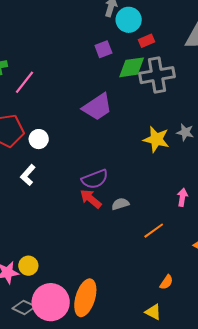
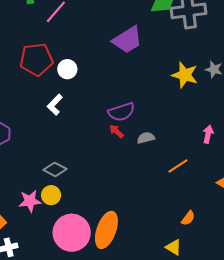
red arrow: (91, 199) -> (116, 131), size x0.7
gray diamond: (24, 307) -> (55, 169), moved

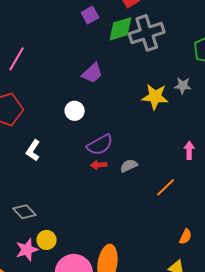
purple trapezoid: (127, 40) -> (92, 73), size x0.7
white circle: (67, 69) -> (75, 111), moved
red arrow: (116, 131) -> (99, 165), turned -35
gray diamond: (55, 169) -> (24, 212), moved, turned 30

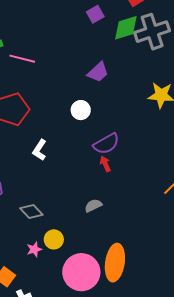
pink line: (17, 59) -> (22, 59), turned 75
red arrow: (99, 165) -> (105, 164), turned 70
gray semicircle: (129, 166) -> (93, 206), moved
pink star: (27, 250) -> (34, 249), size x0.7

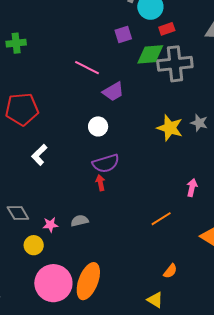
pink line: (22, 59) -> (87, 68), moved
white circle: (81, 110) -> (98, 126), moved
pink star: (34, 249) -> (50, 225), moved

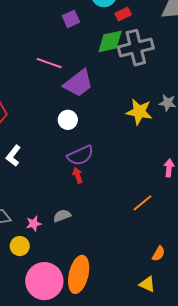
purple square: (123, 34) -> (71, 19), moved
purple trapezoid: (113, 92) -> (78, 83), size x1.4

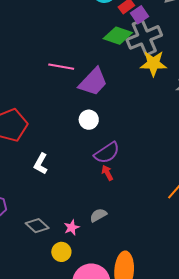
purple square: (71, 19) -> (140, 15), moved
green diamond: (110, 41) -> (118, 36), turned 40
yellow star: (139, 112) -> (153, 63), moved

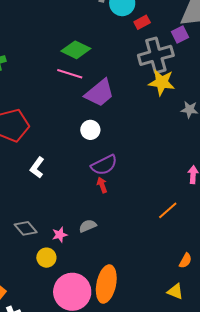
purple square: (140, 15) -> (180, 35), moved
green diamond: (118, 36) -> (76, 50), moved

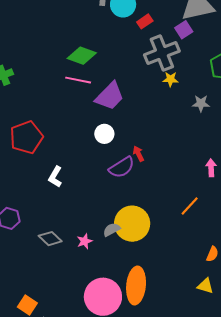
yellow star: (162, 82) -> (170, 79), size x0.6
red arrow: (102, 185) -> (138, 154), moved
yellow circle: (46, 258) -> (132, 224), moved, size x1.8

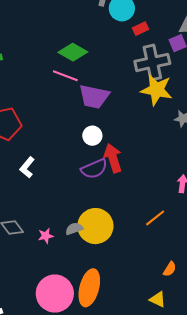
yellow star: (170, 79) -> (157, 90), size x2.0
purple trapezoid: (110, 96) -> (94, 97), turned 48
white circle: (104, 134) -> (92, 136), moved
red arrow: (138, 154) -> (113, 158), size x1.8

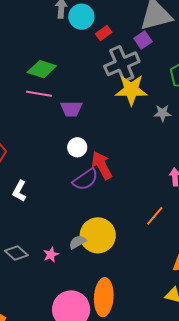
purple trapezoid: (94, 97) -> (71, 109), size x0.7

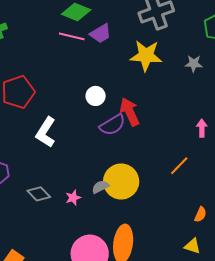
yellow star: (131, 90) -> (146, 56), moved
purple trapezoid: (71, 109) -> (101, 34), moved, turned -35
white circle: (77, 147) -> (96, 96), moved
white L-shape: (19, 191) -> (46, 132), size x1.4

